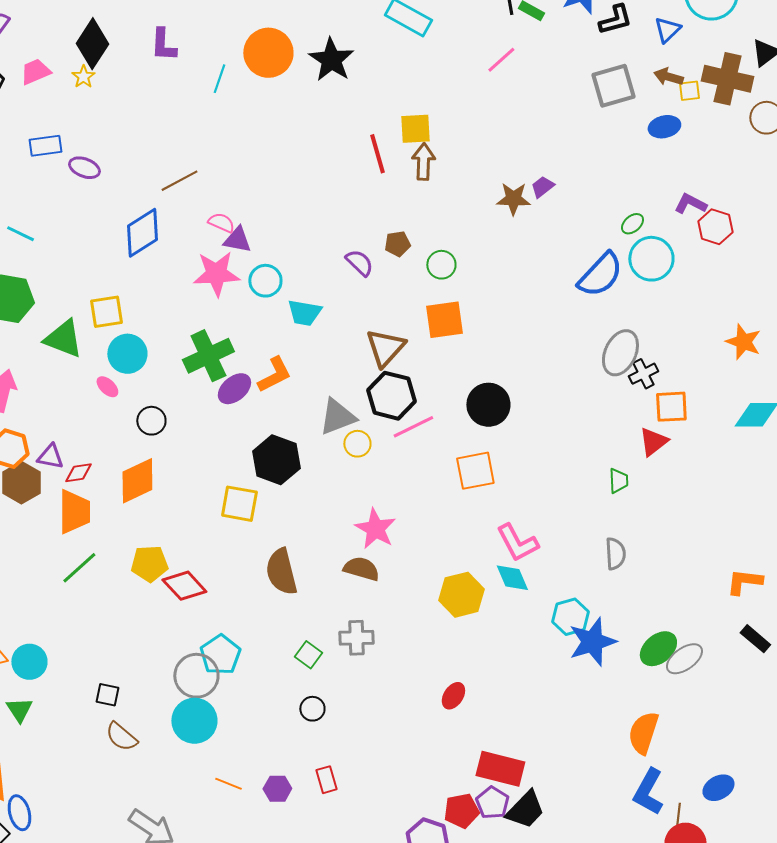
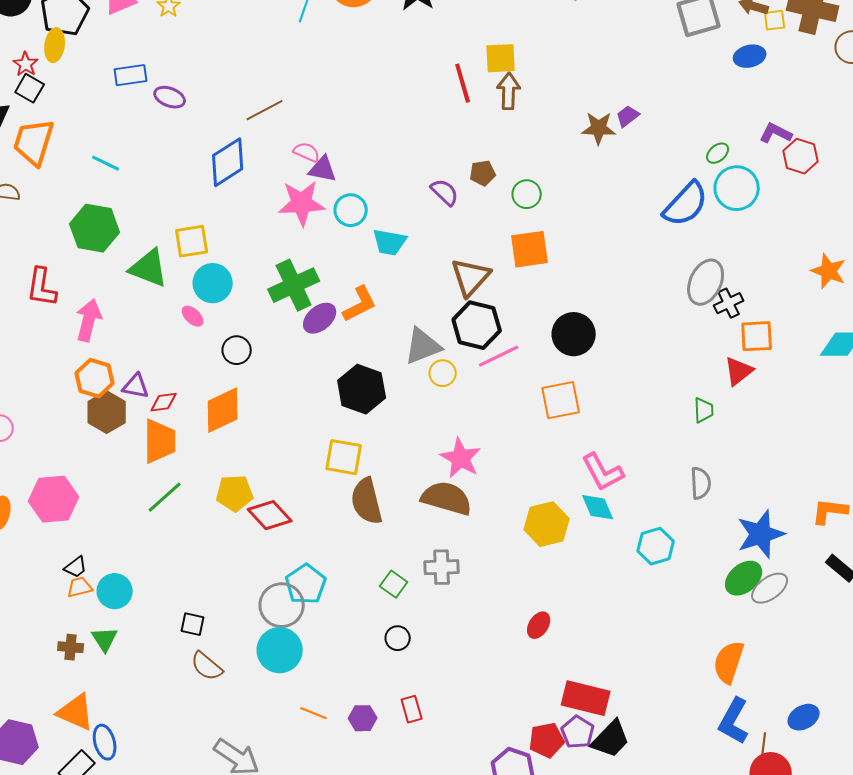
yellow square: (239, 504) -> (344, 457), moved
brown semicircle: (361, 569) -> (447, 498), size x1.4
blue star: (592, 642) -> (761, 534), moved

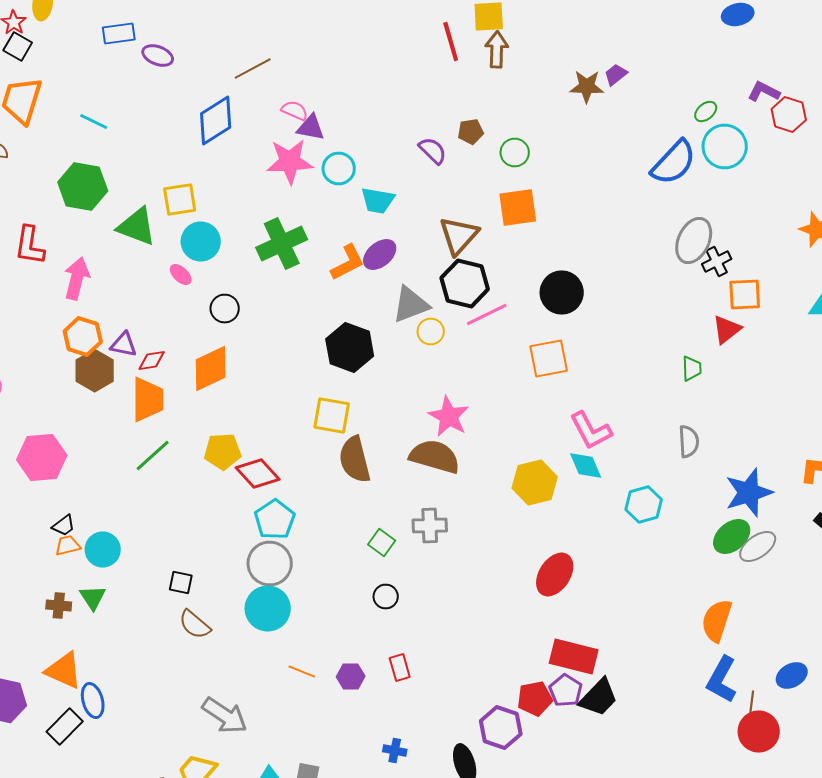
purple ellipse: (320, 318) -> (380, 254), moved
cyan pentagon: (306, 584) -> (275, 520), moved
red ellipse: (539, 625) -> (555, 574), moved, size x1.6

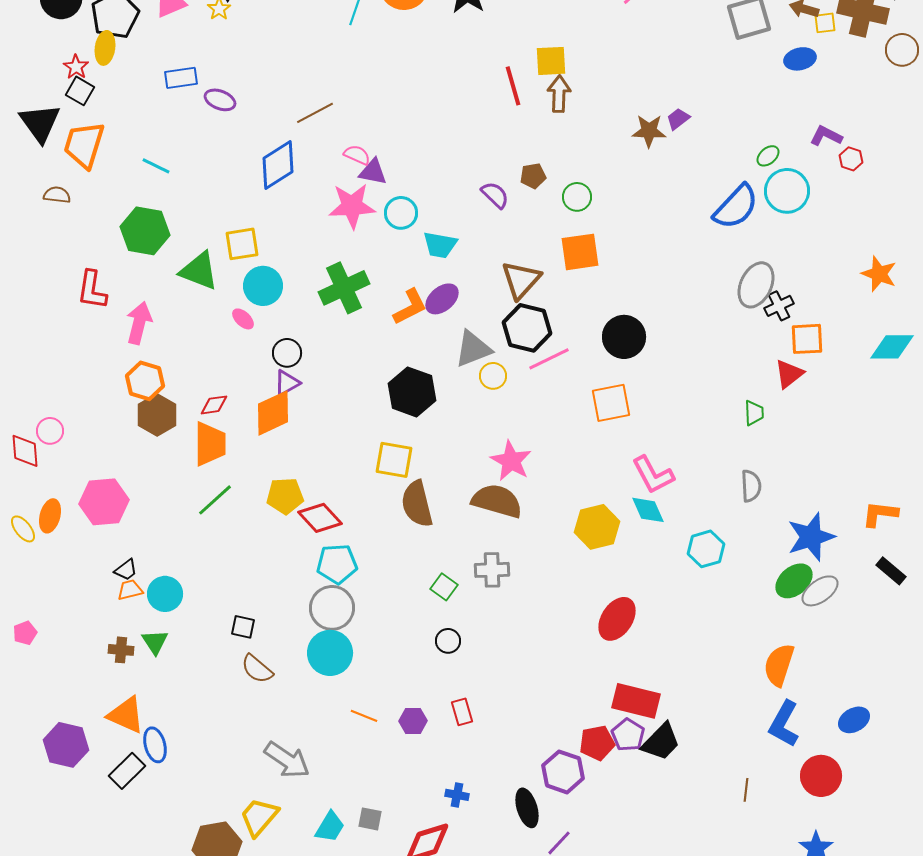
red hexagon: (789, 114) -> (851, 159), size x0.7
purple triangle: (124, 344) -> (287, 383), moved, turned -40
cyan pentagon: (275, 520) -> (337, 564), turned 30
brown line: (752, 702) -> (746, 790), moved

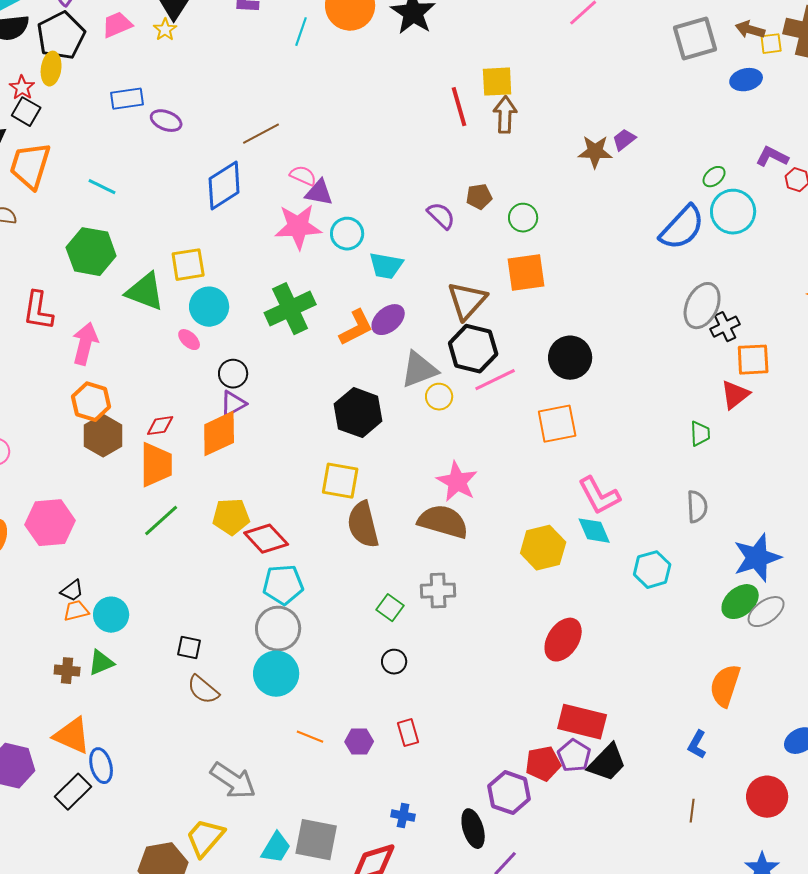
green triangle: (155, 642) -> (101, 663), turned 40
blue L-shape: (784, 724) -> (697, 745), moved, size x0.6
gray square: (370, 819) -> (316, 840), size x1.8

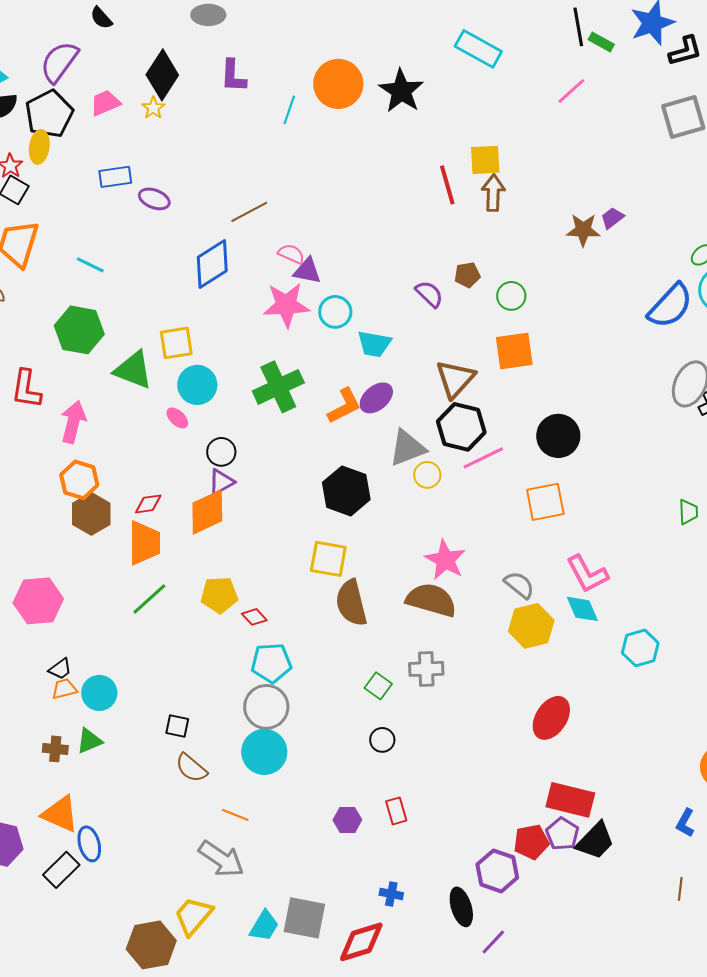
gray semicircle: (697, 507) -> (519, 585), moved, turned -48
red diamond: (266, 539) -> (254, 617), size x0.6
orange line: (310, 737) -> (235, 815), moved

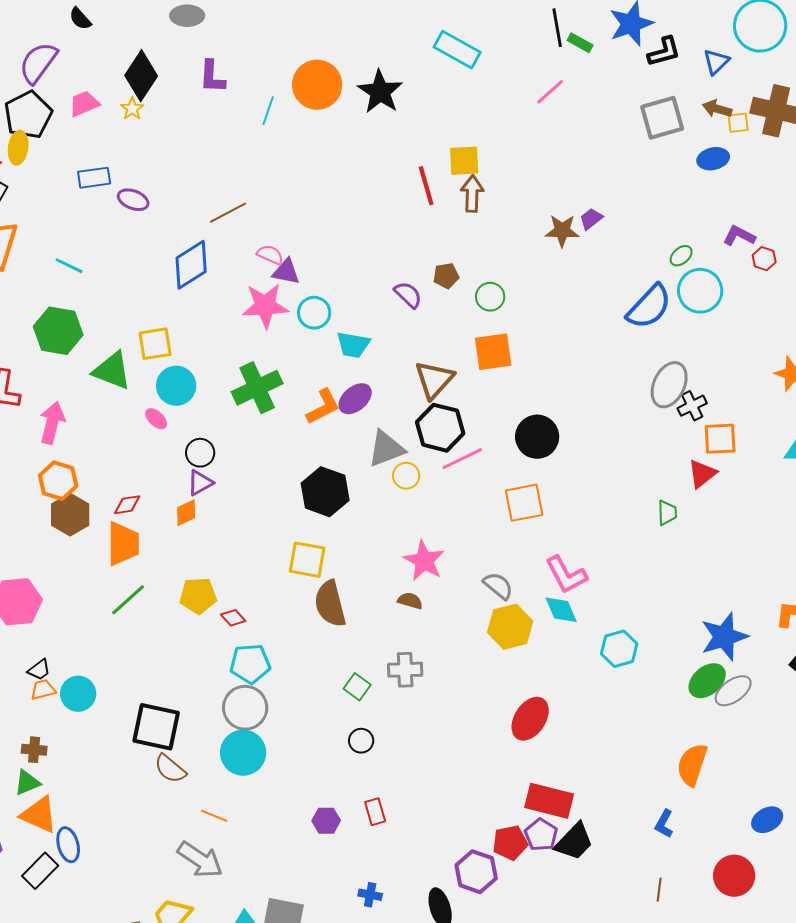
orange diamond: (207, 512) -> (186, 513), size x0.6
brown semicircle: (431, 600) -> (410, 601), size x0.5
black square: (177, 726) -> (156, 727), size x2.0
green triangle: (89, 741) -> (27, 783), moved

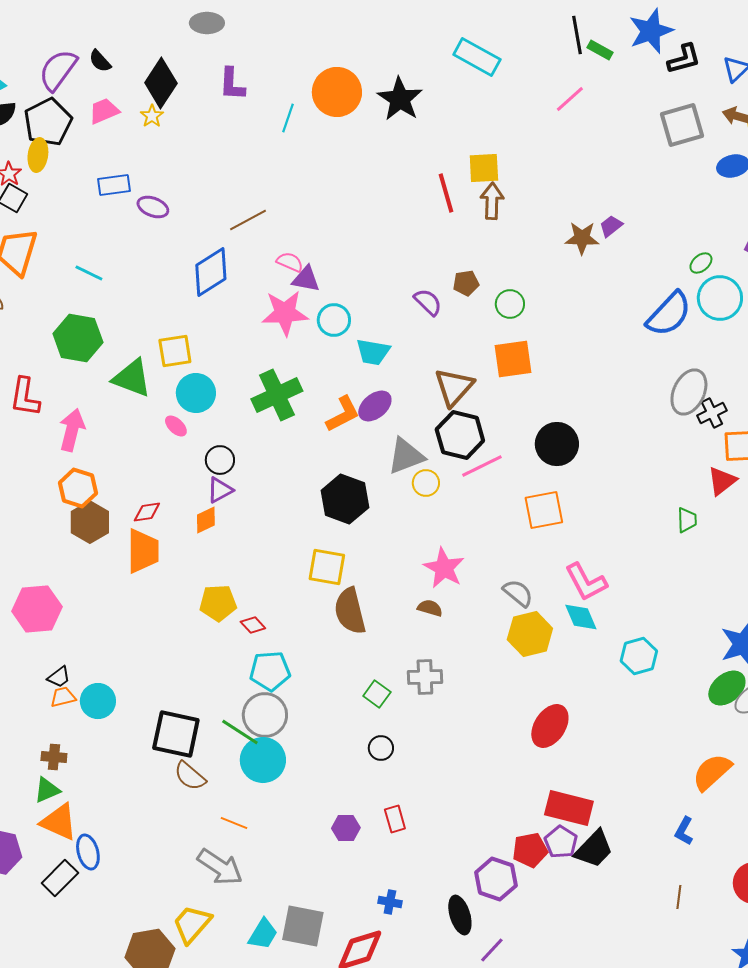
black semicircle: (80, 19) -> (100, 61), moved
green line: (128, 600) -> (240, 732), moved, turned 75
orange semicircle: (692, 765) -> (712, 772), turned 30

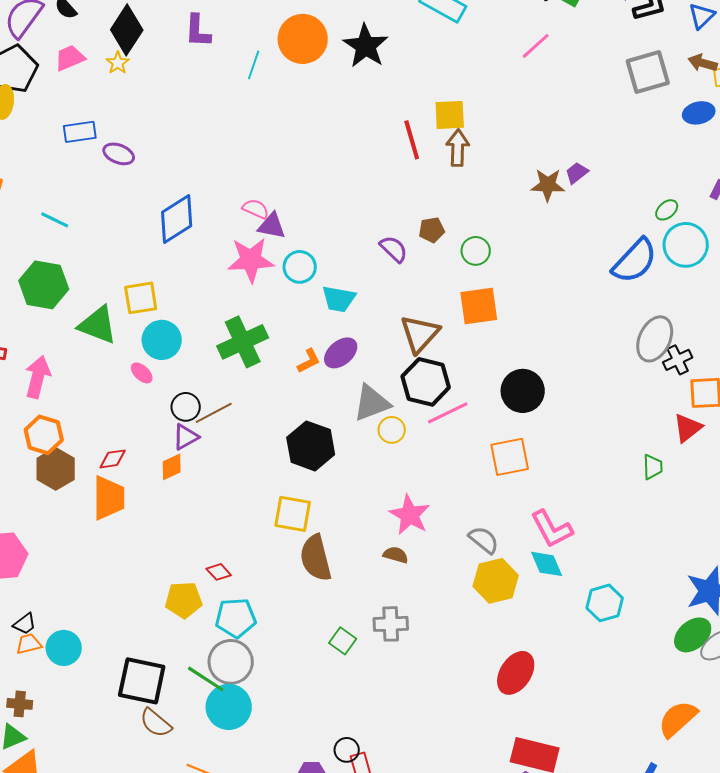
brown line: (248, 220) -> (214, 413), moved
orange L-shape: (343, 414) -> (309, 361), size x0.7
yellow pentagon: (218, 603) -> (184, 600), moved
black circle: (381, 748) -> (347, 750), moved

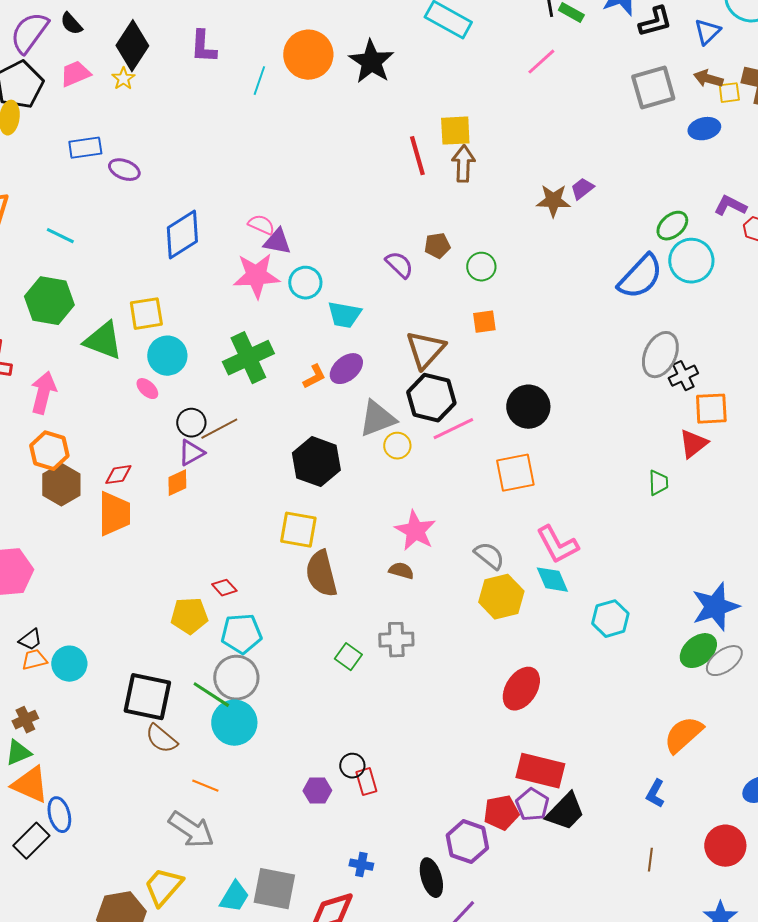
green ellipse: (667, 210) -> (672, 226), size x1.4
orange square: (479, 306) -> (484, 322), size x0.6
brown cross: (20, 704) -> (25, 720), turned -30

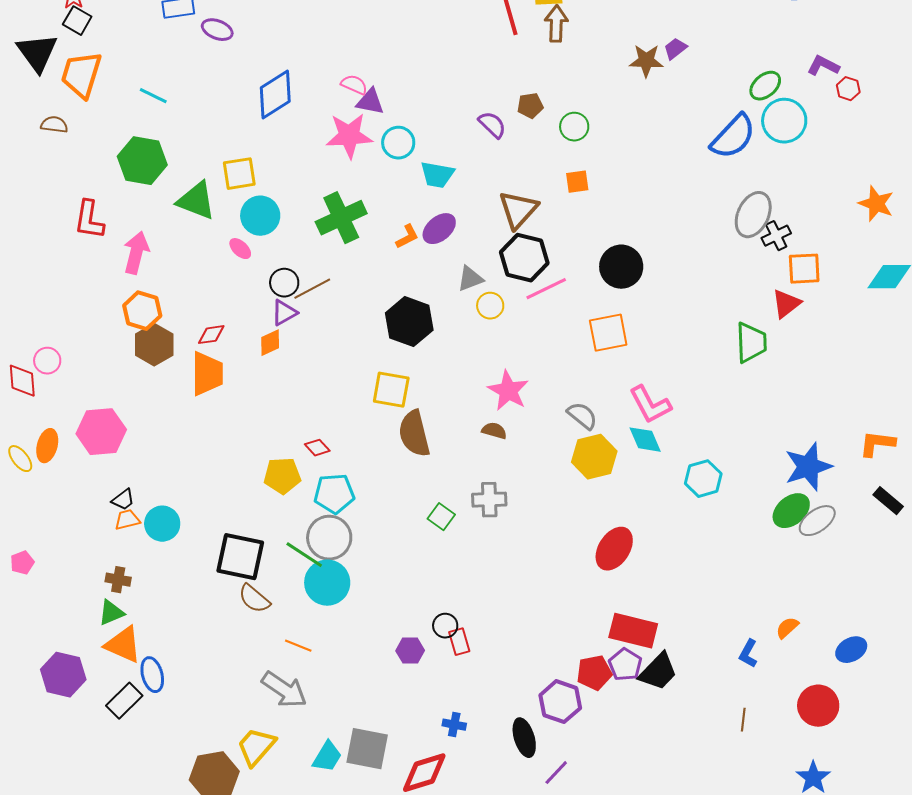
gray triangle: (377, 419) -> (470, 279), size x0.7
green trapezoid: (658, 483) -> (751, 343), size x1.6
brown cross: (25, 720) -> (118, 580), turned 35
orange semicircle: (683, 735) -> (787, 628), moved, size x0.6

